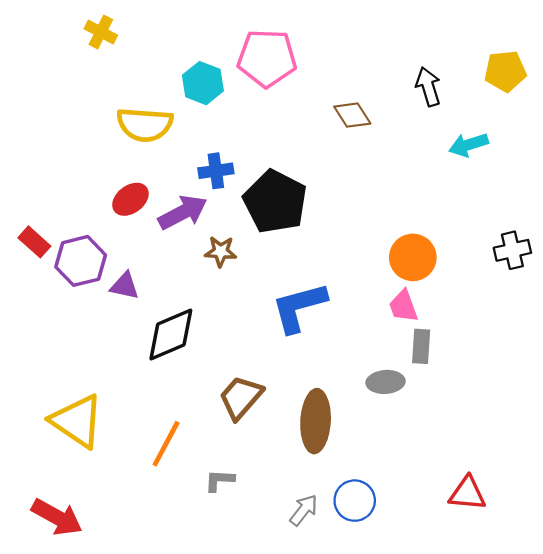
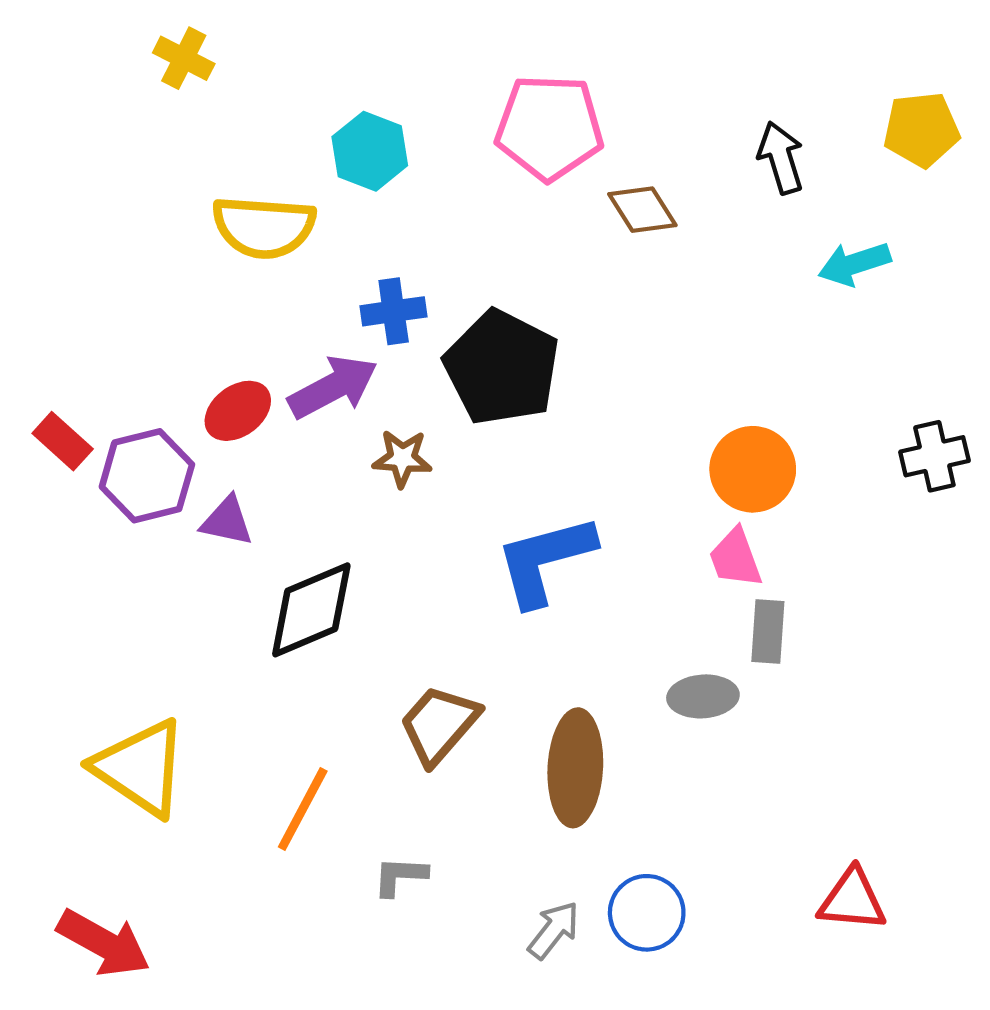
pink pentagon: (267, 58) -> (549, 127), moved
red ellipse: (130, 199) -> (238, 411), moved

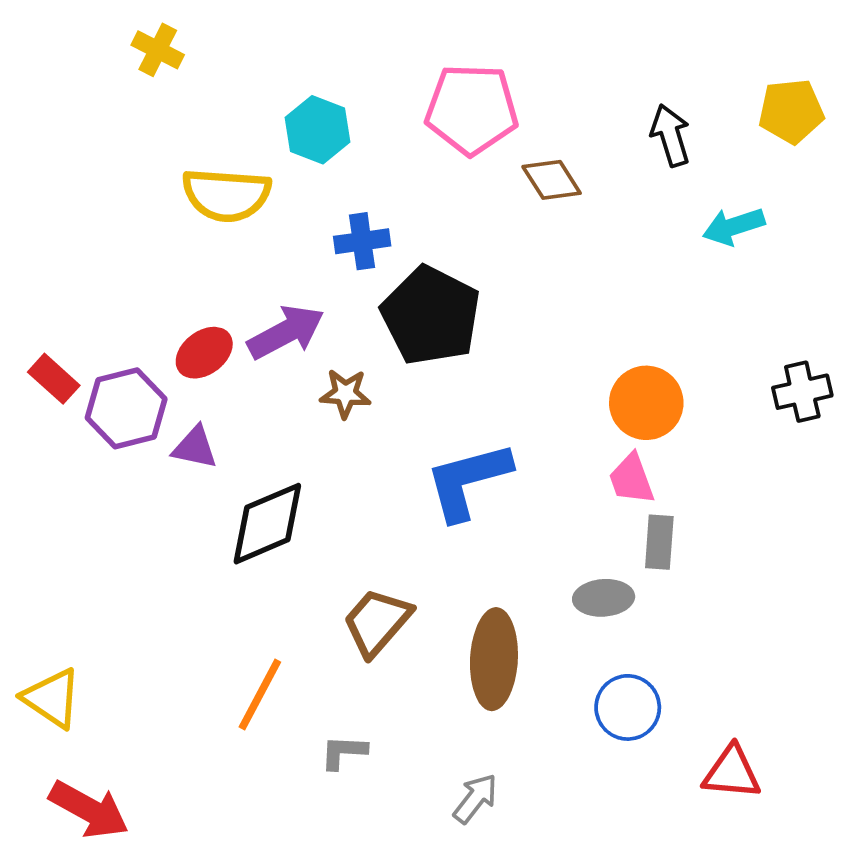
blue cross: (394, 311) -> (362, 241), moved
yellow triangle: (140, 768) -> (52, 698), moved, size x0.7
blue circle: (647, 913) -> (628, 707), moved

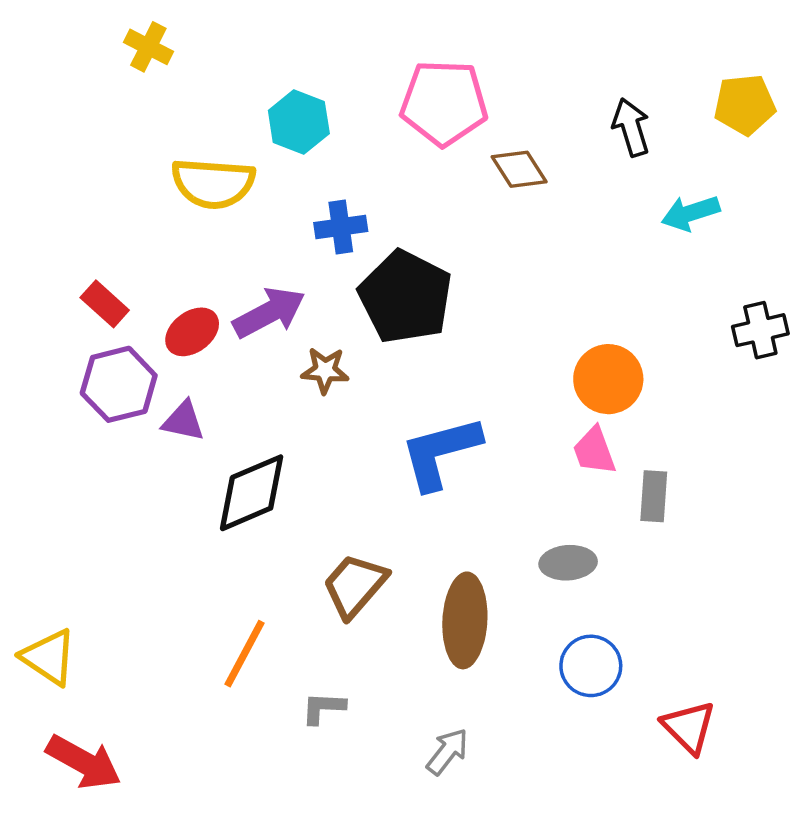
red rectangle: (54, 379) -> (105, 304), moved
black cross: (802, 392) -> (760, 330), moved
gray rectangle: (659, 542) -> (654, 496), moved
red triangle: (732, 772) -> (689, 727), turned 40

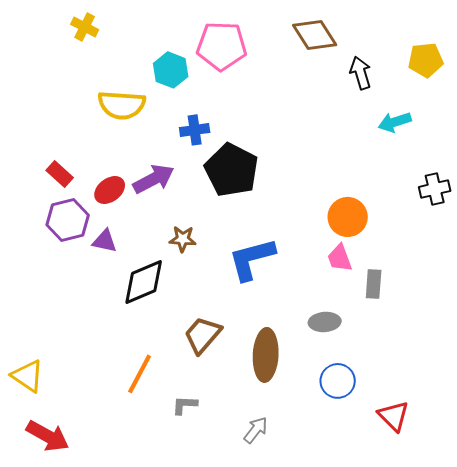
pink pentagon: (444, 103) -> (222, 46), moved
brown diamond: (519, 169) -> (315, 35), moved, size x1.4
brown star: (325, 370) -> (183, 239), moved

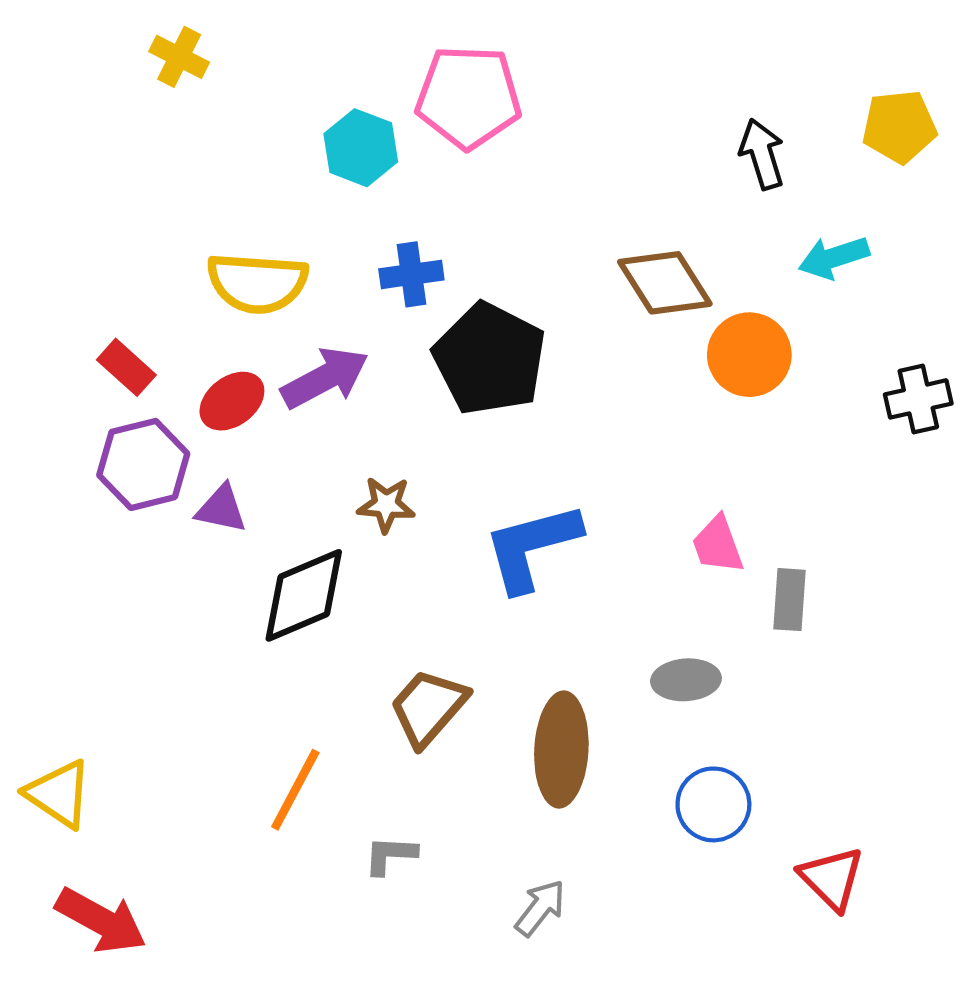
brown diamond: (315, 35) -> (665, 283), moved
yellow semicircle: (122, 105) -> (257, 283), moved
orange circle: (348, 217) -> (749, 355), moved

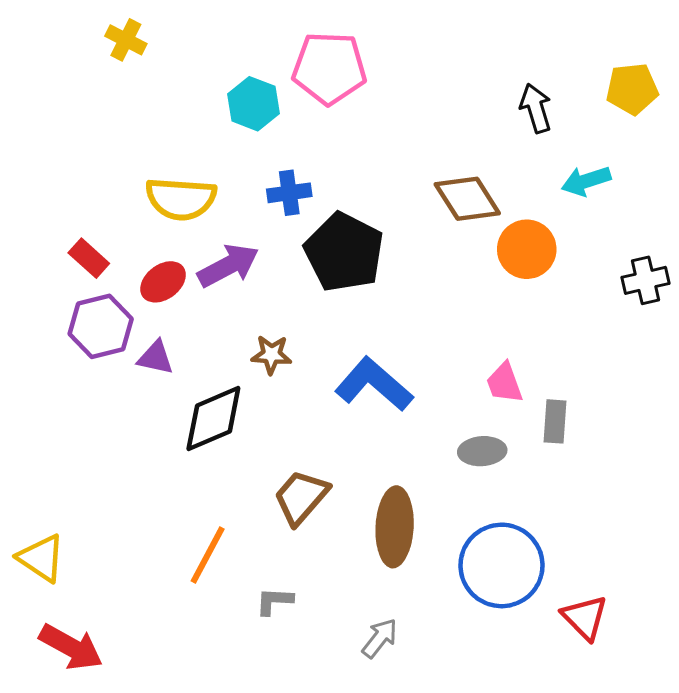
blue L-shape: (532, 547) -> (374, 384), turned 56
gray ellipse: (686, 680) -> (482, 451), moved
blue circle: (713, 804) -> (501, 565), size x1.6

